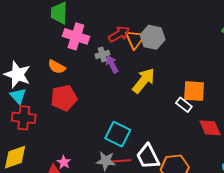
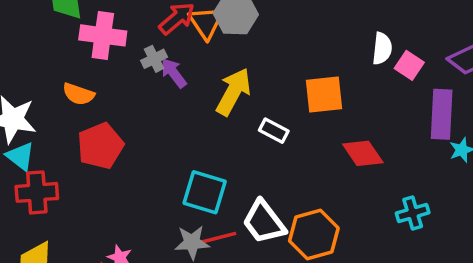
white rectangle: (184, 105) -> (274, 131), moved

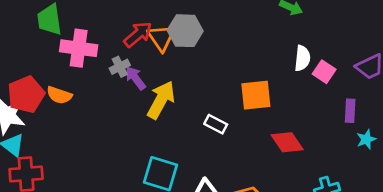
yellow arrow: (233, 92) -> (161, 100), moved
purple rectangle: (442, 114) -> (350, 111), size x0.6
red pentagon: (100, 146) -> (26, 95), moved

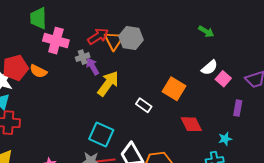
white semicircle: (302, 58) -> (209, 67), turned 36
orange square: (256, 95) -> (174, 89), turned 30
cyan star: (366, 139) -> (225, 139), moved

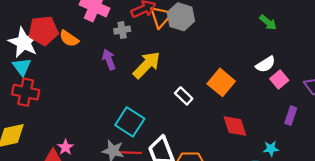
purple arrow: (92, 66) -> (109, 60), moved

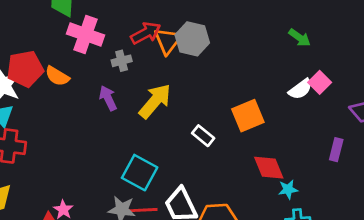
pink square: (279, 80) -> (320, 82), moved
orange square: (221, 82) -> (248, 116), turned 32
cyan star: (271, 149) -> (288, 189), moved

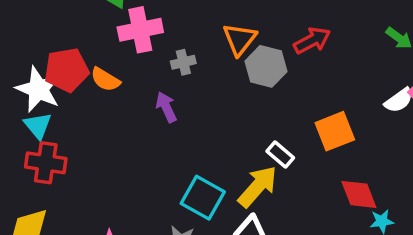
red arrow: (146, 33) -> (312, 40), moved
pink cross: (85, 35) -> (140, 30), turned -32
gray hexagon: (192, 39) -> (266, 66), moved
yellow arrow: (155, 101) -> (258, 187), moved

